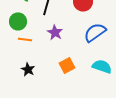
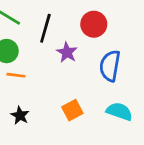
purple star: (55, 32) -> (67, 52), moved
blue semicircle: (95, 32) -> (110, 66), turned -45

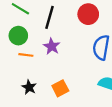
purple star: (67, 52) -> (52, 46), moved
orange square: (72, 110) -> (60, 88), moved

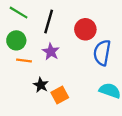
red circle: (88, 14) -> (85, 29), moved
black star: (29, 87) -> (41, 85), moved

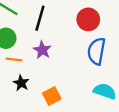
red circle: (85, 29) -> (88, 19), moved
black star: (41, 85) -> (21, 83), moved

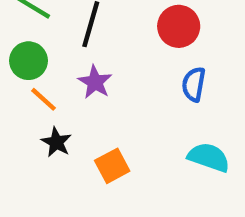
blue semicircle: (96, 51) -> (194, 84), size x0.7
orange line: (14, 59) -> (44, 99), turned 35

